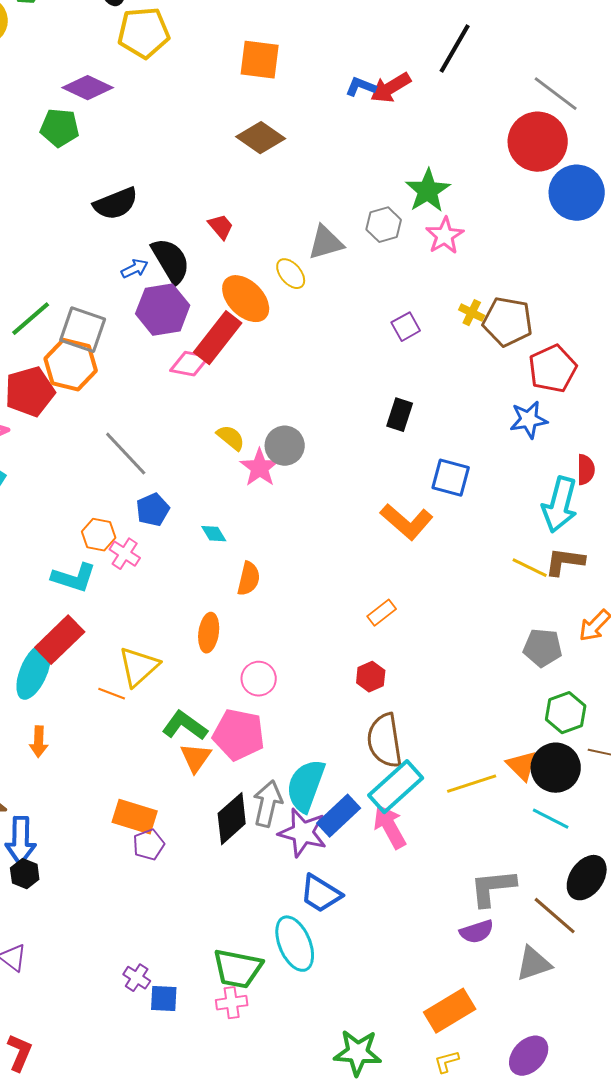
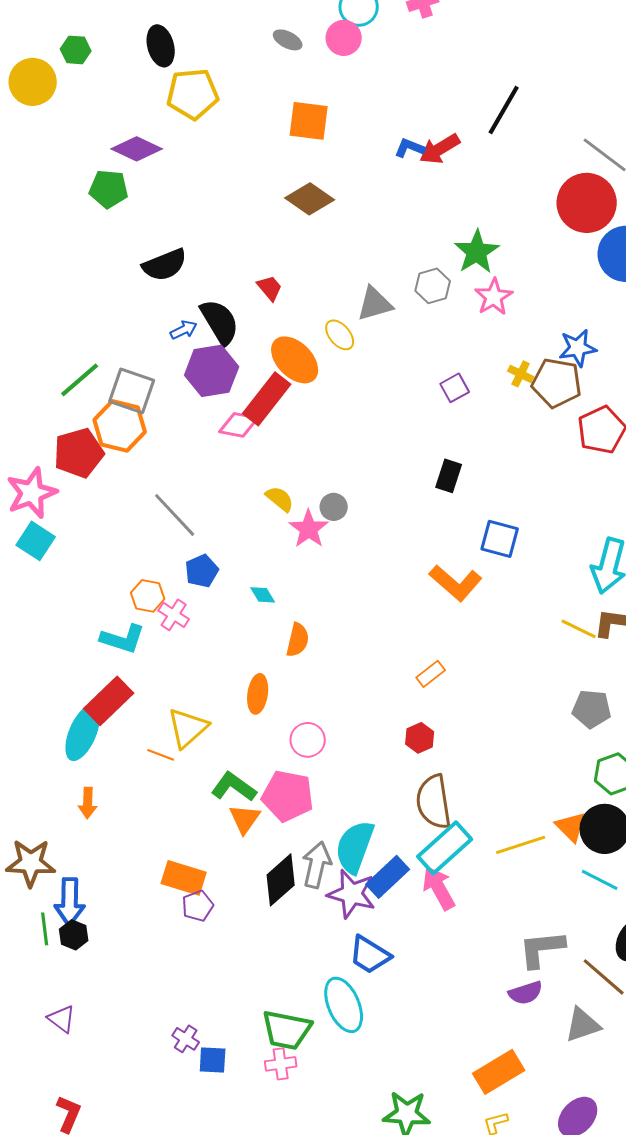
blue star: (529, 420) -> (578, 348), moved
gray circle: (285, 446) -> (334, 507), size x0.7

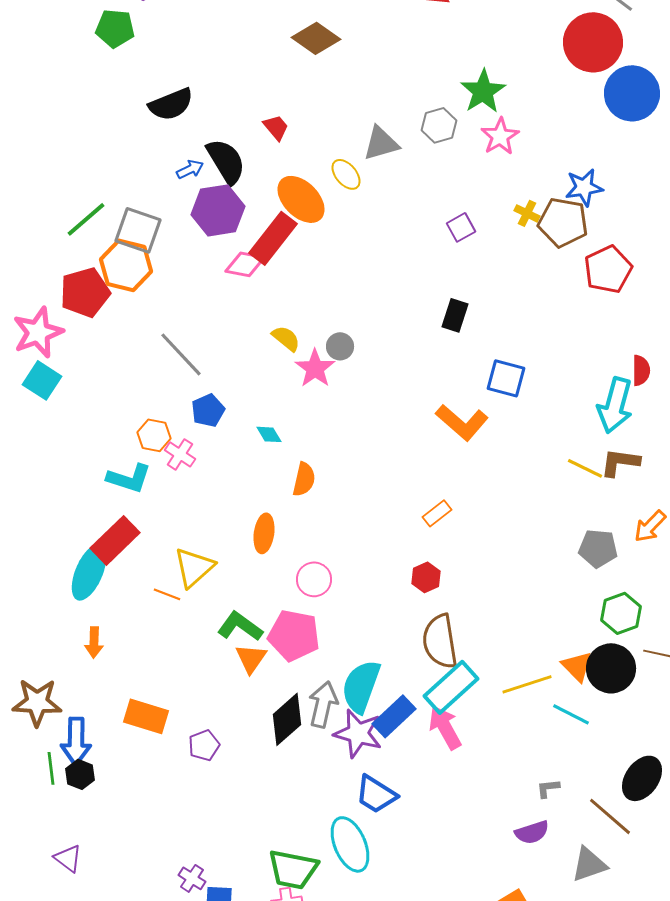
orange rectangle: (184, 878) -> (146, 716), moved
cyan line: (600, 880) -> (571, 714), moved
gray L-shape: (542, 949) -> (548, 788), size x0.5

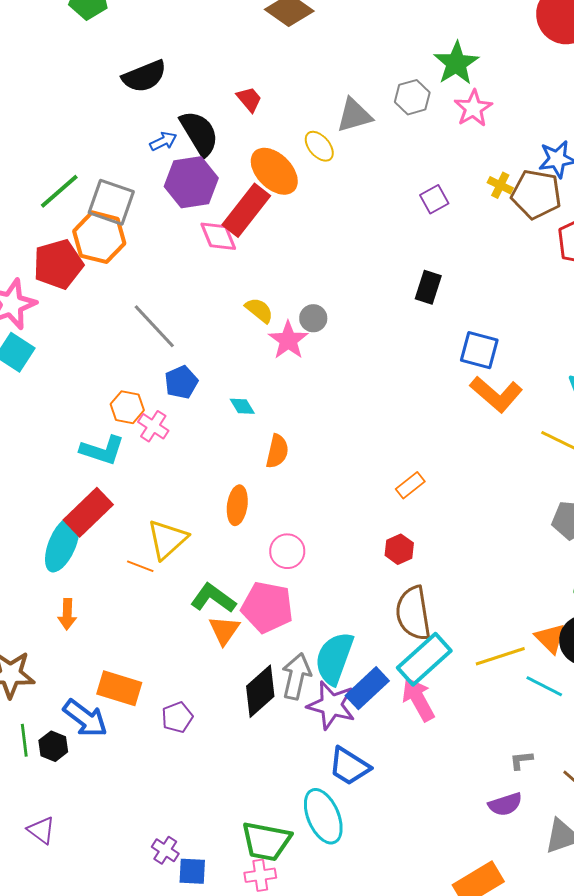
pink diamond: (245, 264) -> (218, 236), turned 57
orange L-shape: (462, 422) -> (496, 394), moved
blue arrow: (76, 741) -> (85, 718), moved, turned -54

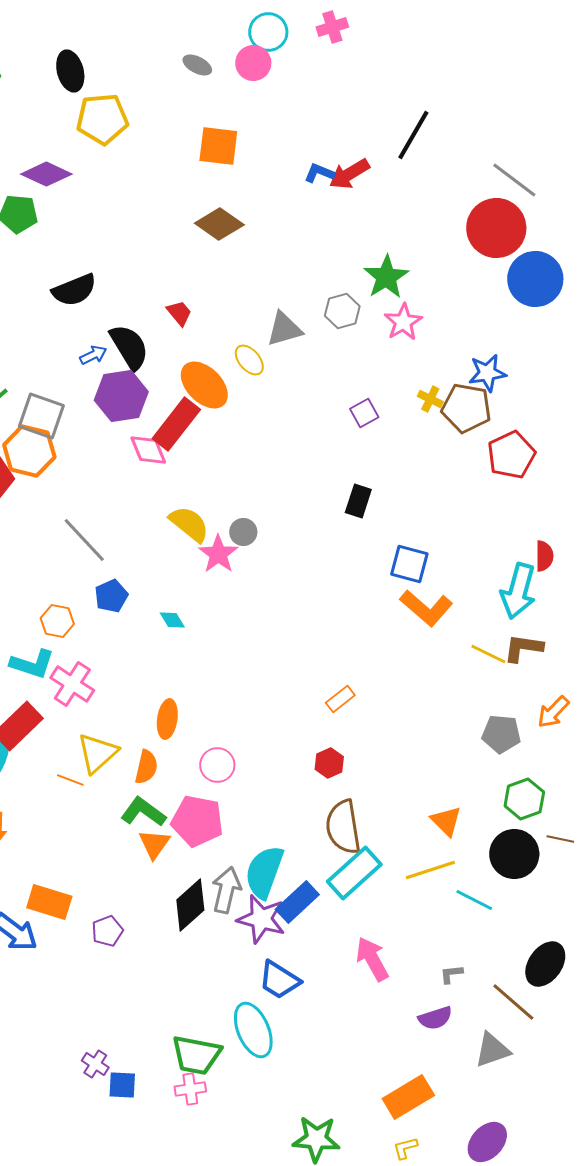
yellow semicircle: (259, 310) -> (189, 524), size x1.4
pink cross: (153, 426) -> (72, 684), moved, size x1.4
orange semicircle: (277, 451) -> (146, 767), moved
orange triangle: (550, 638) -> (446, 821), moved
pink arrow: (418, 699) -> (372, 959), moved

